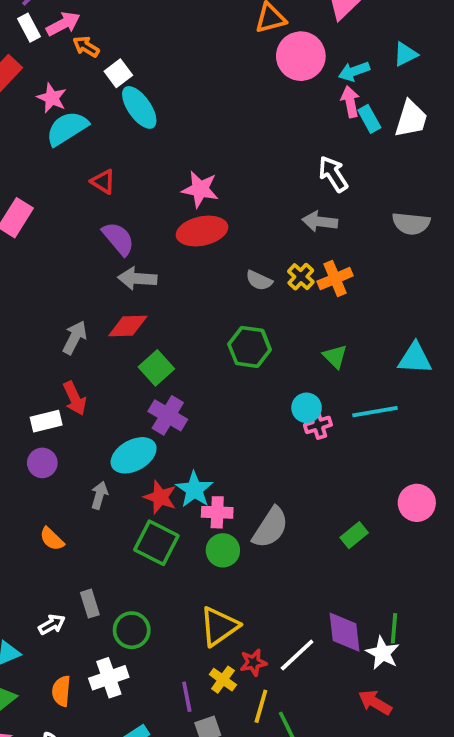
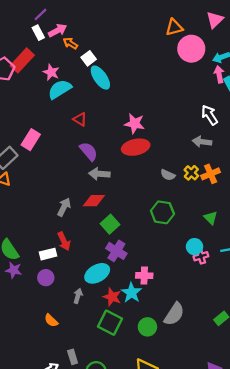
pink cross: (217, 512) -> (144, 276), moved

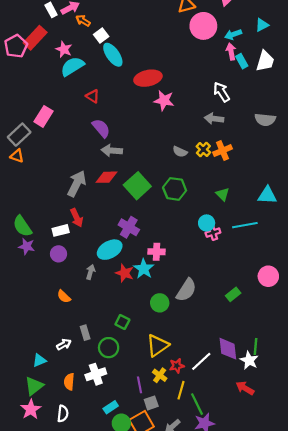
pink star: (135, 124) -> (164, 100), moved
red ellipse: (136, 147) -> (148, 78), moved
gray arrow: (64, 207) -> (77, 184), size x1.4
green square: (110, 224) -> (137, 186), moved, size x1.4
green square: (110, 323) -> (122, 322), moved, size x0.6

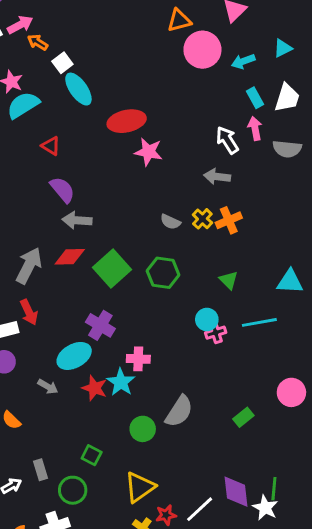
pink arrow: (231, 51) -> (255, 128), moved
gray semicircle: (265, 120) -> (287, 149), moved
gray arrow: (90, 272) -> (48, 387), turned 104

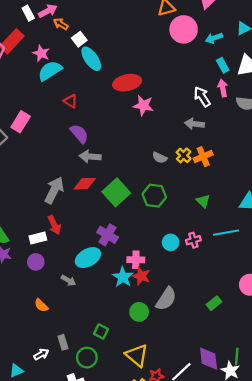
cyan circle: (207, 319) -> (171, 242), moved
red star: (95, 388) -> (141, 276), moved
yellow triangle: (140, 487) -> (137, 355), turned -45

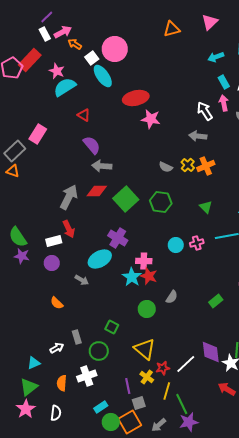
pink circle: (184, 29) -> (115, 49), moved
gray semicircle: (166, 299) -> (172, 297), size x0.6

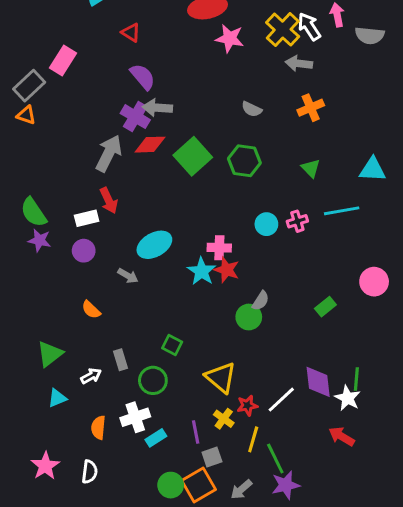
yellow cross: (188, 165) -> (283, 30), moved, size x1.6
purple cross: (118, 238) -> (135, 117), moved
green circle: (147, 309) -> (249, 317), moved
green triangle: (29, 387) -> (50, 354), moved
cyan rectangle: (101, 407) -> (156, 438), moved

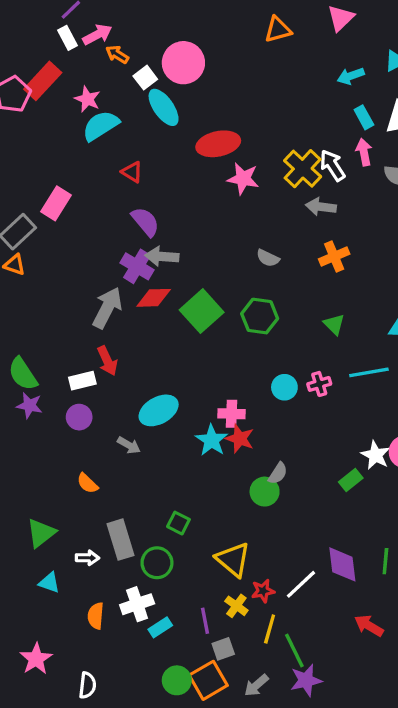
gray rectangle: (121, 360) -> (121, 540), size x1.6
white arrow: (91, 376) -> (87, 558), turned 30
cyan triangle: (57, 398) -> (49, 583), turned 42
white star: (348, 398) -> (376, 455), moved
white semicircle: (90, 472) -> (87, 685), moved

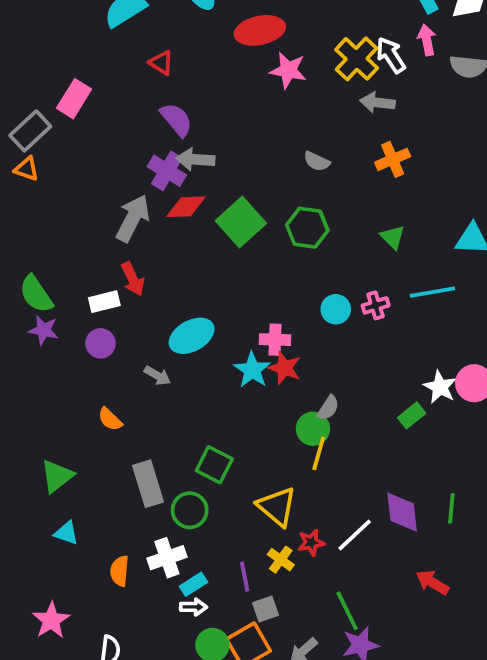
green square: (178, 523) -> (214, 465), size x1.4
white arrow: (87, 558) -> (193, 607), moved
yellow line: (270, 629) -> (319, 453), moved

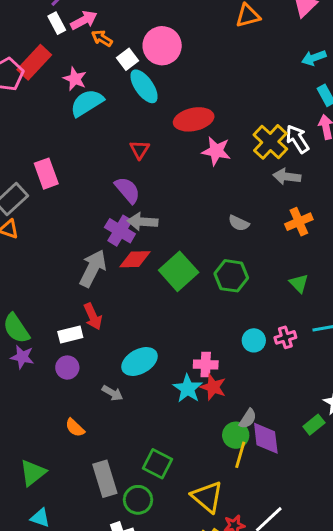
red triangle: (161, 63) -> (139, 149), moved, turned 30
pink rectangle: (74, 99) -> (46, 174), turned -52
purple diamond: (402, 512) -> (266, 438), moved

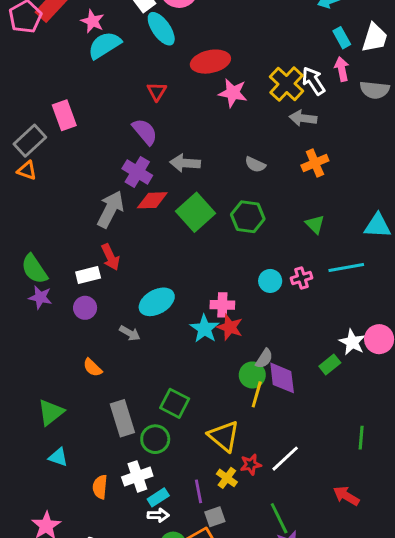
gray arrow: (143, 222) -> (185, 163), moved

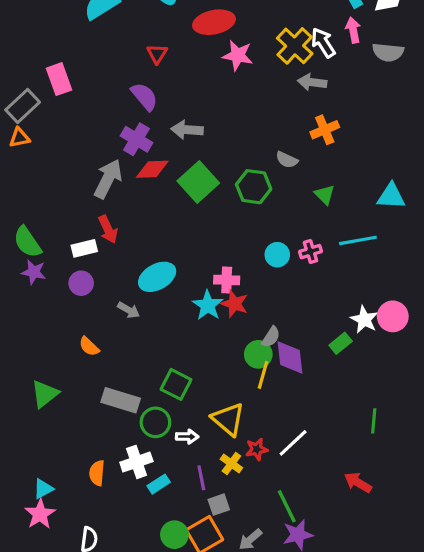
gray semicircle: (255, 165) -> (287, 160), moved
orange triangle: (27, 170) -> (19, 138), turned -30
gray rectangle: (122, 418) -> (121, 400), turned -56
cyan triangle: (58, 457) -> (43, 489), moved, turned -48
white arrow: (158, 515) -> (187, 437), moved

